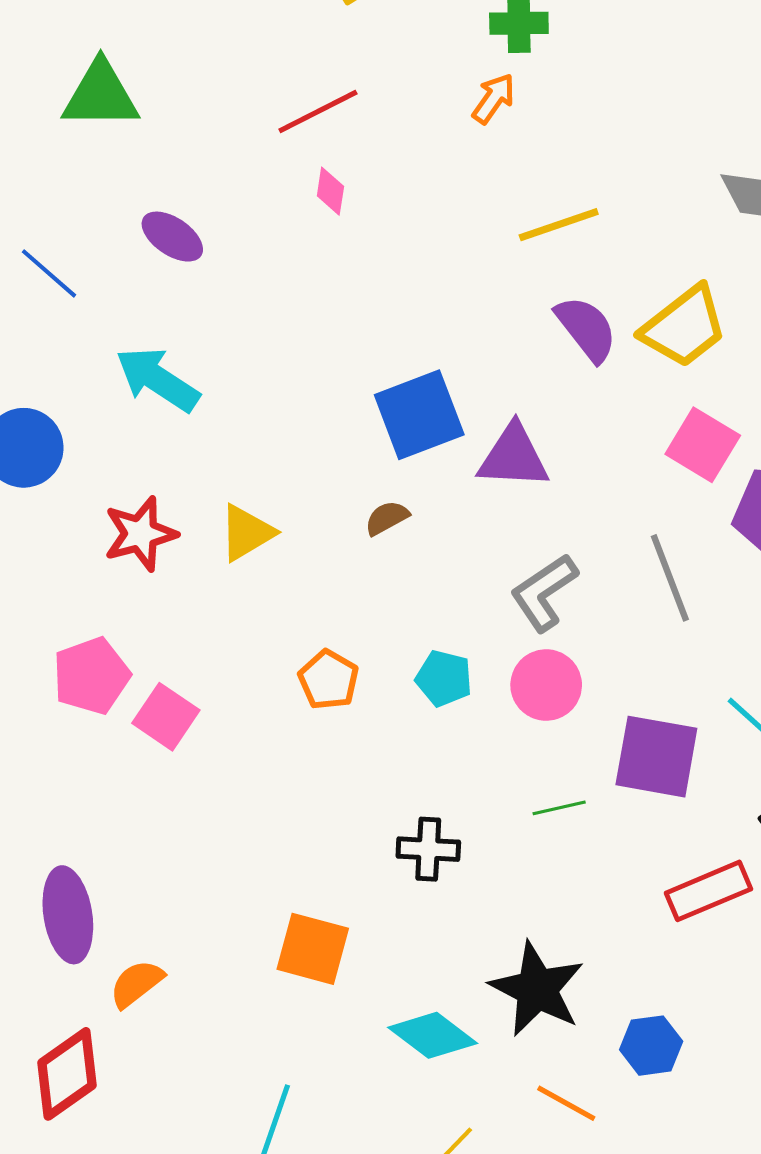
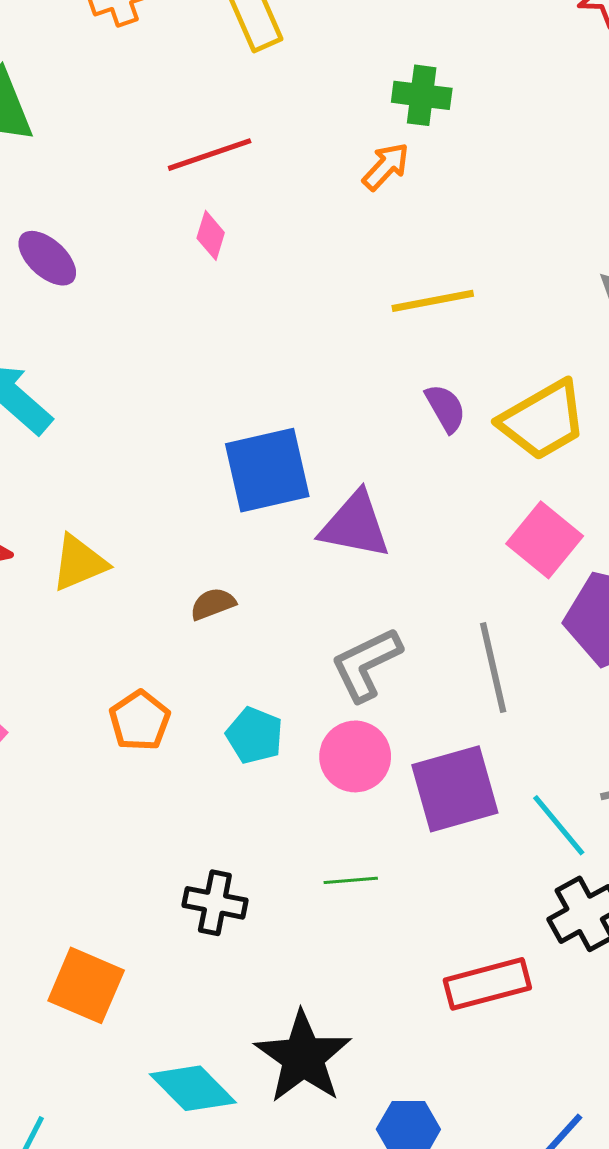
purple semicircle: (586, 329) -> (445, 408), size x0.7
brown semicircle: (387, 518) -> (213, 604), moved
purple square: (656, 757) -> (455, 789), moved, turned -34

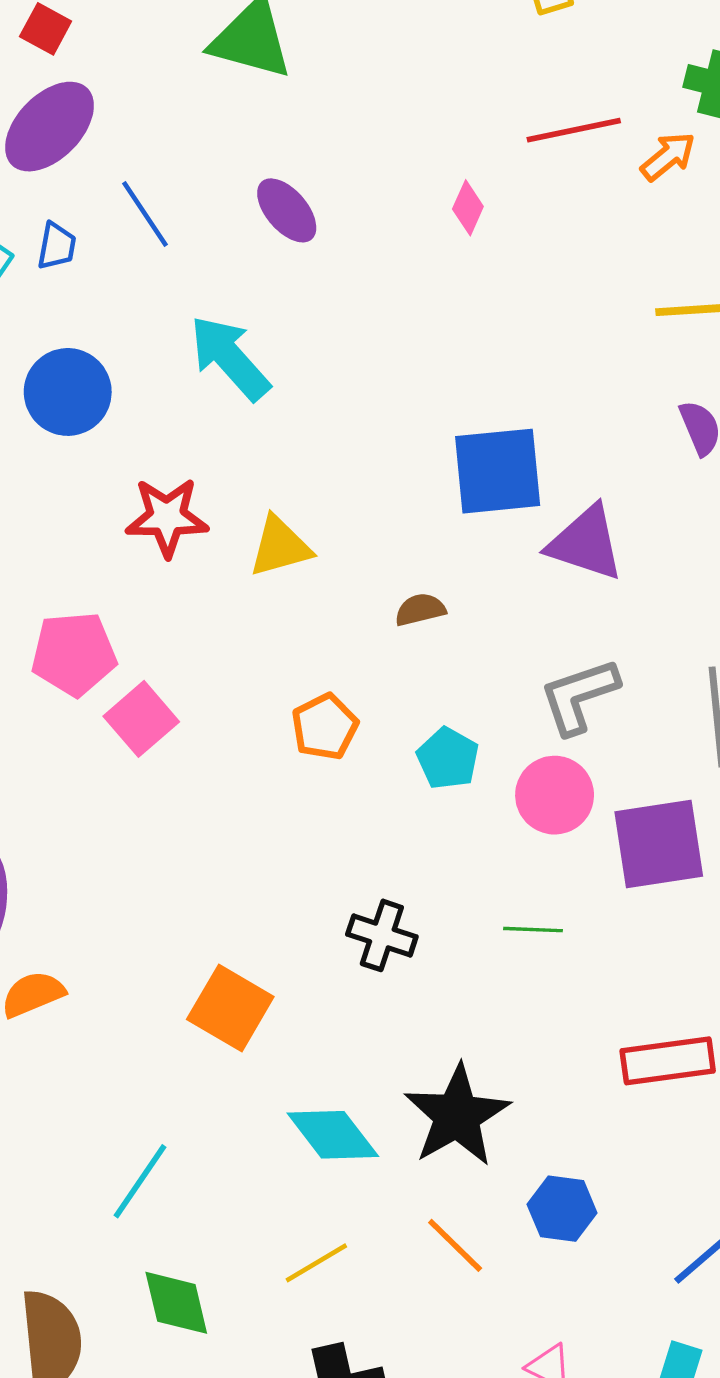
red line: (210, 155) -> (574, 130), moved

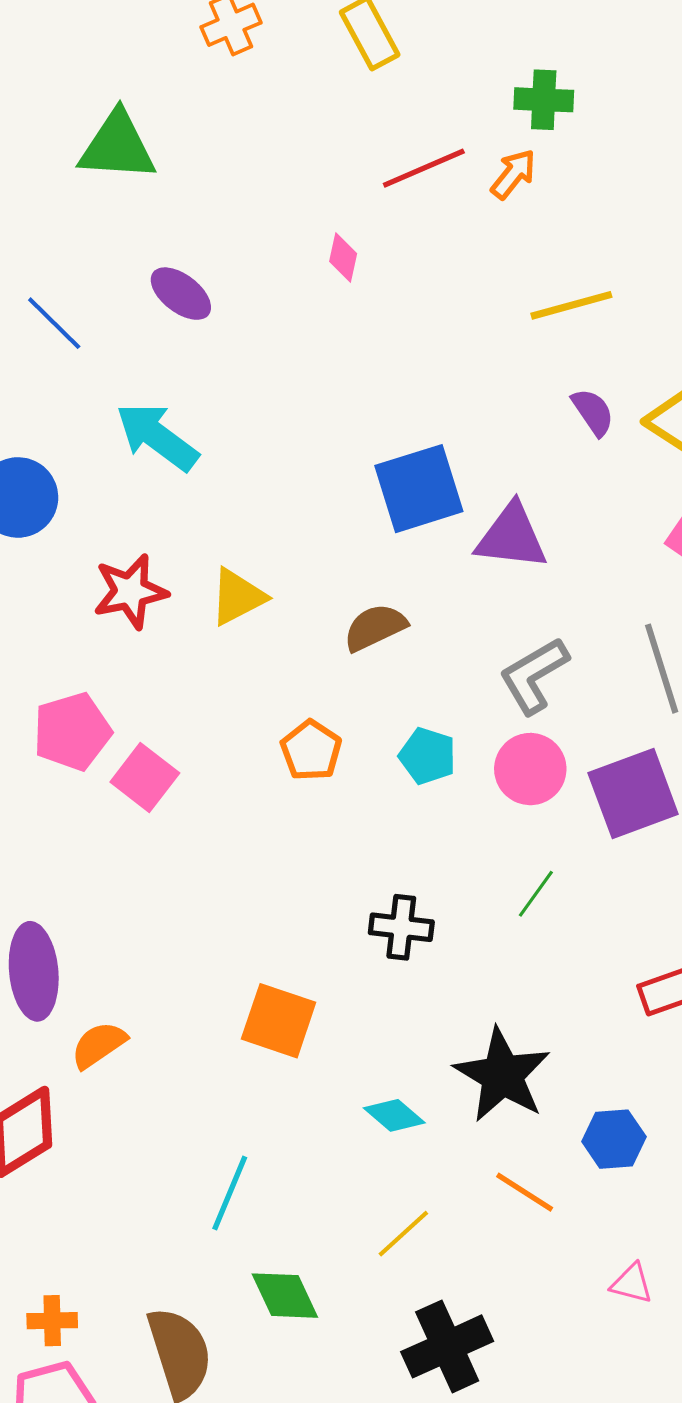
brown semicircle: (420, 610) -> (375, 627), size x1.4
green line: (533, 930) -> (536, 894), turned -45
cyan diamond: (333, 1135) -> (394, 1115), size x0.7

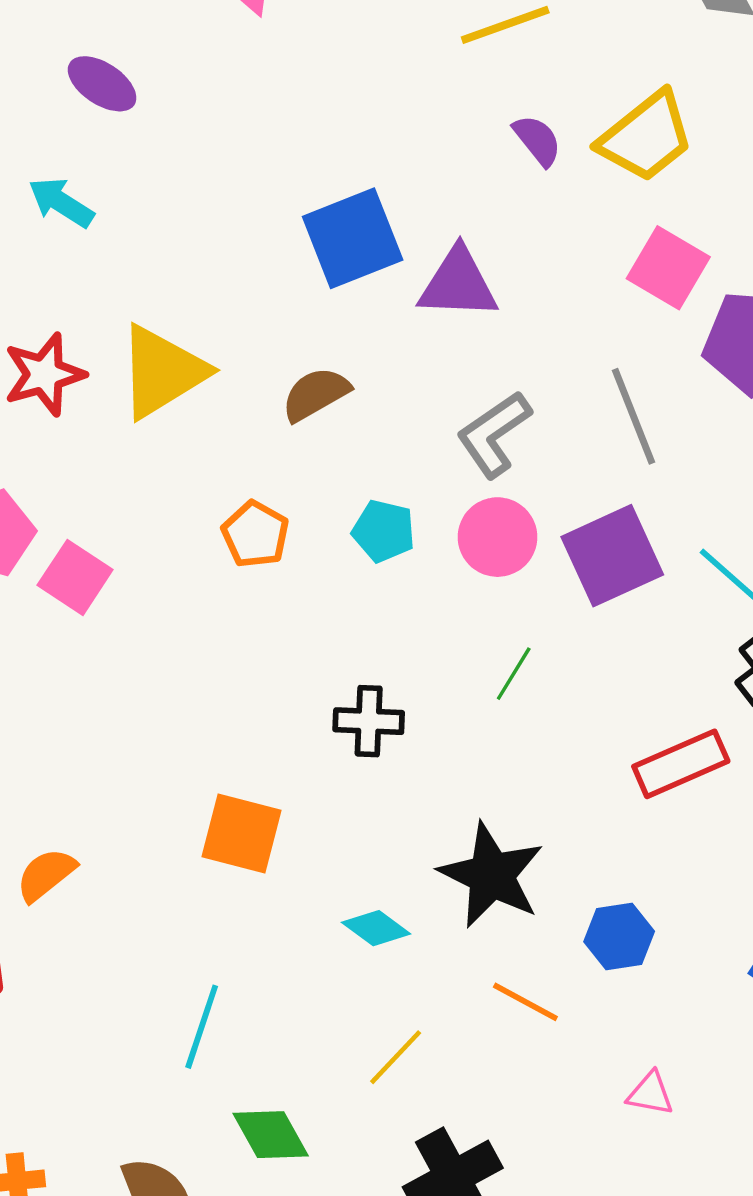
purple ellipse: (181, 294) -> (102, 84), moved
cyan arrow: (157, 437) -> (61, 202), size x0.7
yellow triangle: (238, 597) -> (162, 372), size x1.5

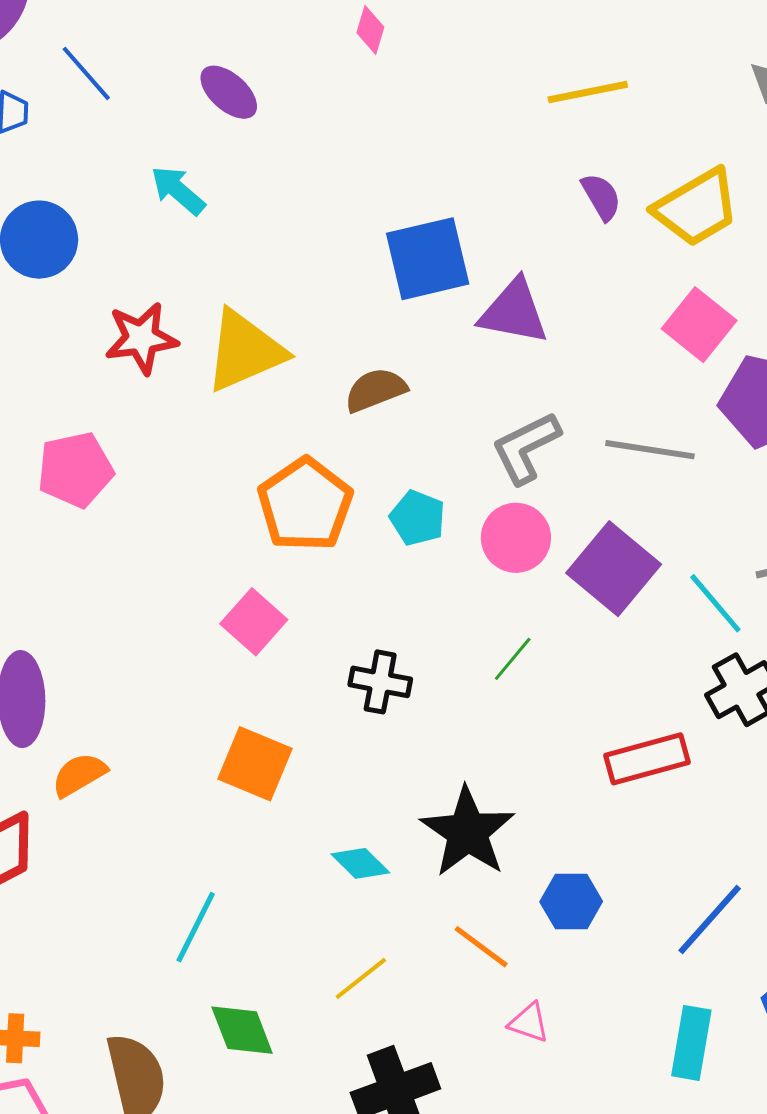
gray line: (634, 416) -> (650, 450), turned -68
orange pentagon: (255, 534) -> (305, 505), size x1.6
purple square: (612, 556) -> (614, 569), turned -34
pink square: (75, 577) -> (254, 622), moved
pink triangle: (650, 1093) -> (529, 1023), moved

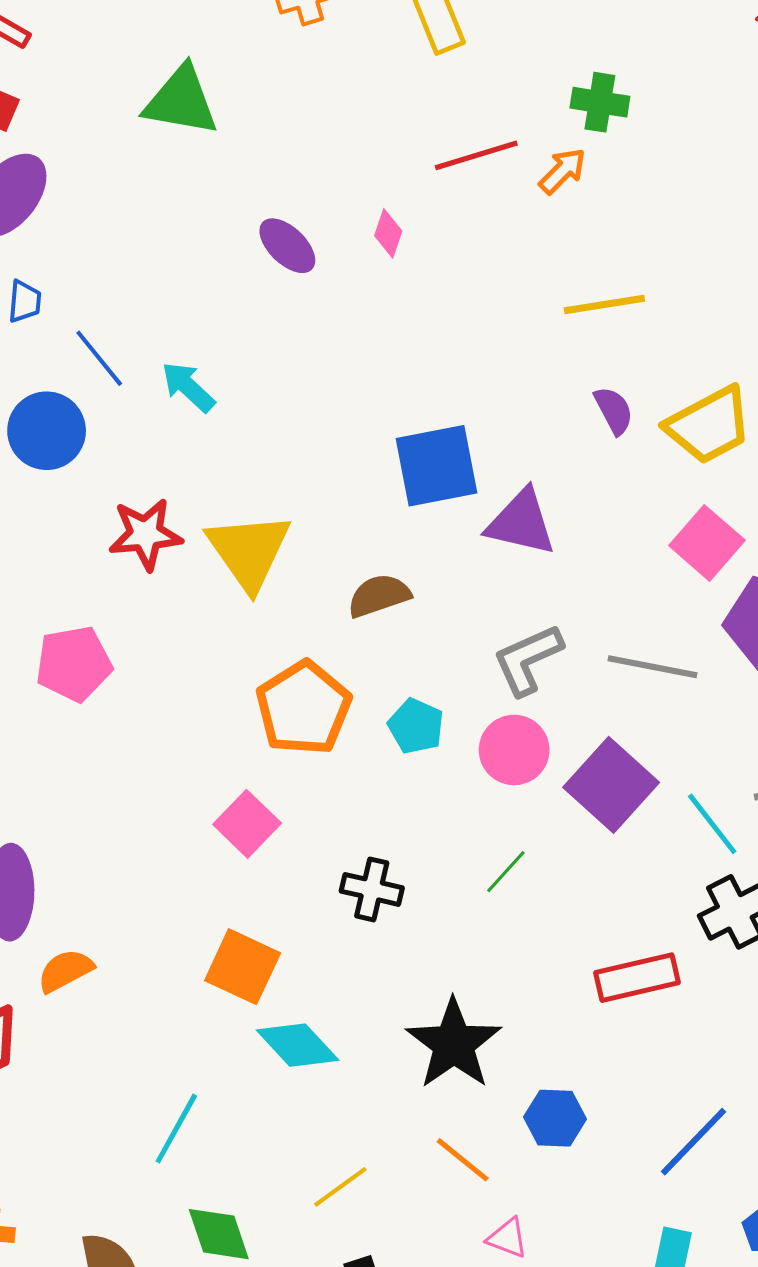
blue line: (86, 73) -> (99, 358), moved
purple ellipse: (229, 92) -> (287, 246), moved
yellow triangle: (245, 351) -> (249, 551), turned -44
cyan diamond: (360, 863) -> (298, 1045), moved, size x1.4

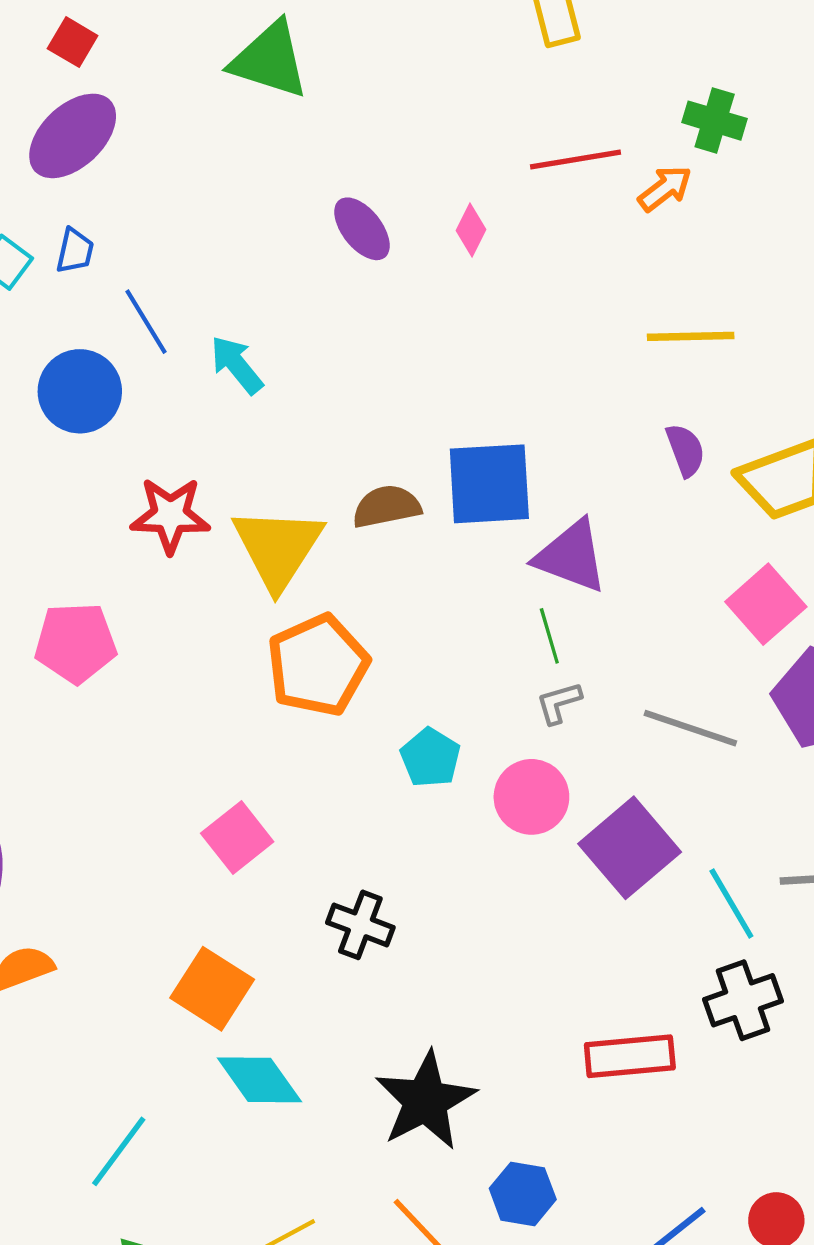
brown semicircle: (379, 596) -> (387, 506), moved
gray L-shape: (528, 660) -> (559, 703), size x0.6
orange pentagon: (303, 708) -> (318, 665), moved
green line: (506, 872) -> (549, 636), moved, turned -66

